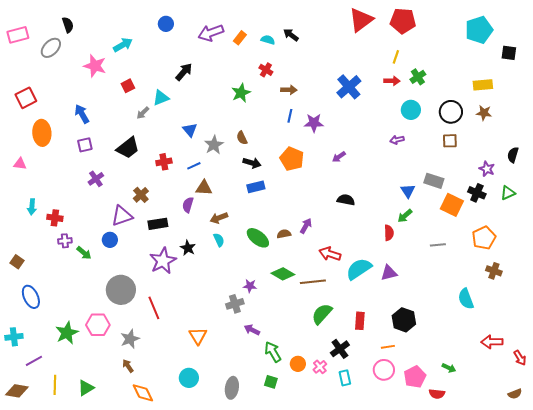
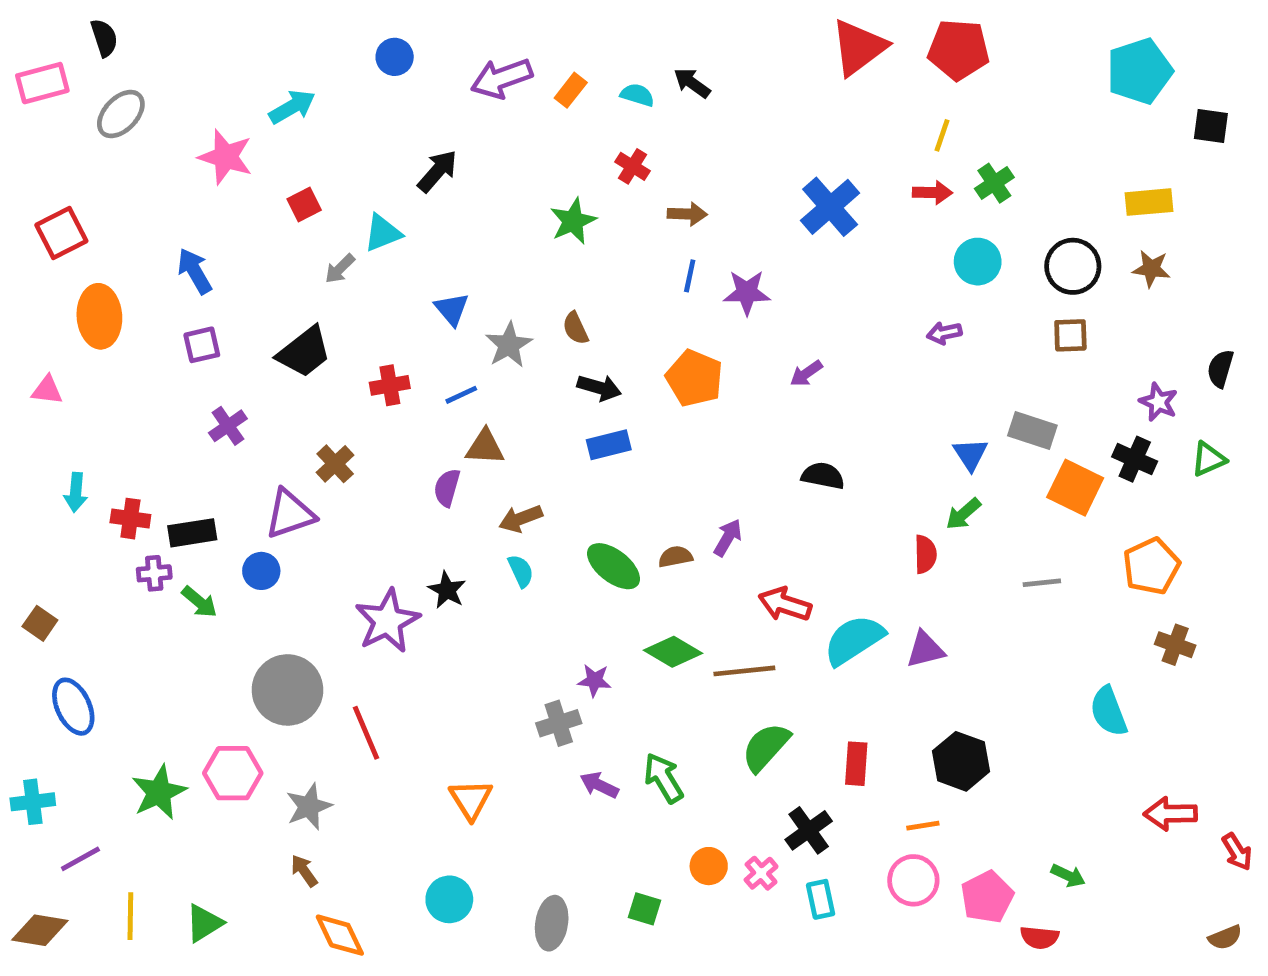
black semicircle: (68, 25) -> (104, 38), moved
black rectangle: (158, 224) -> (192, 533), moved
green arrow: (273, 352) -> (663, 778), moved

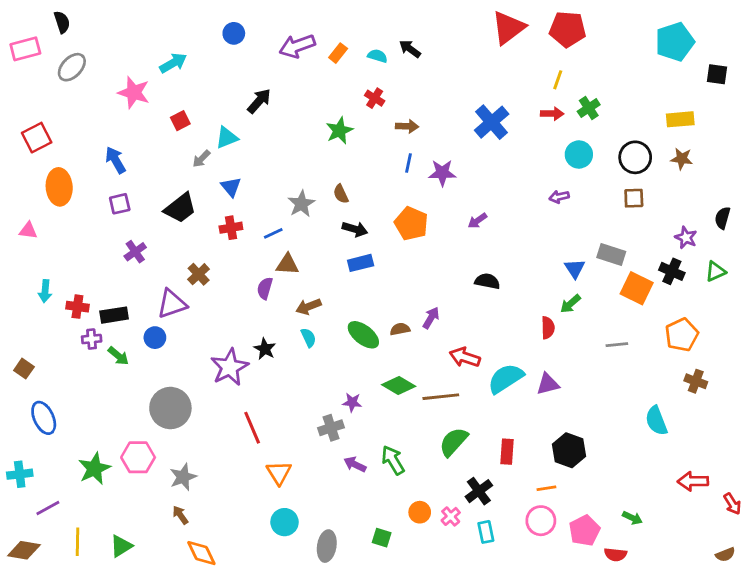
blue triangle: (452, 309) -> (231, 187), moved
red line: (366, 733) -> (252, 428), moved
cyan circle: (449, 899) -> (285, 522), moved

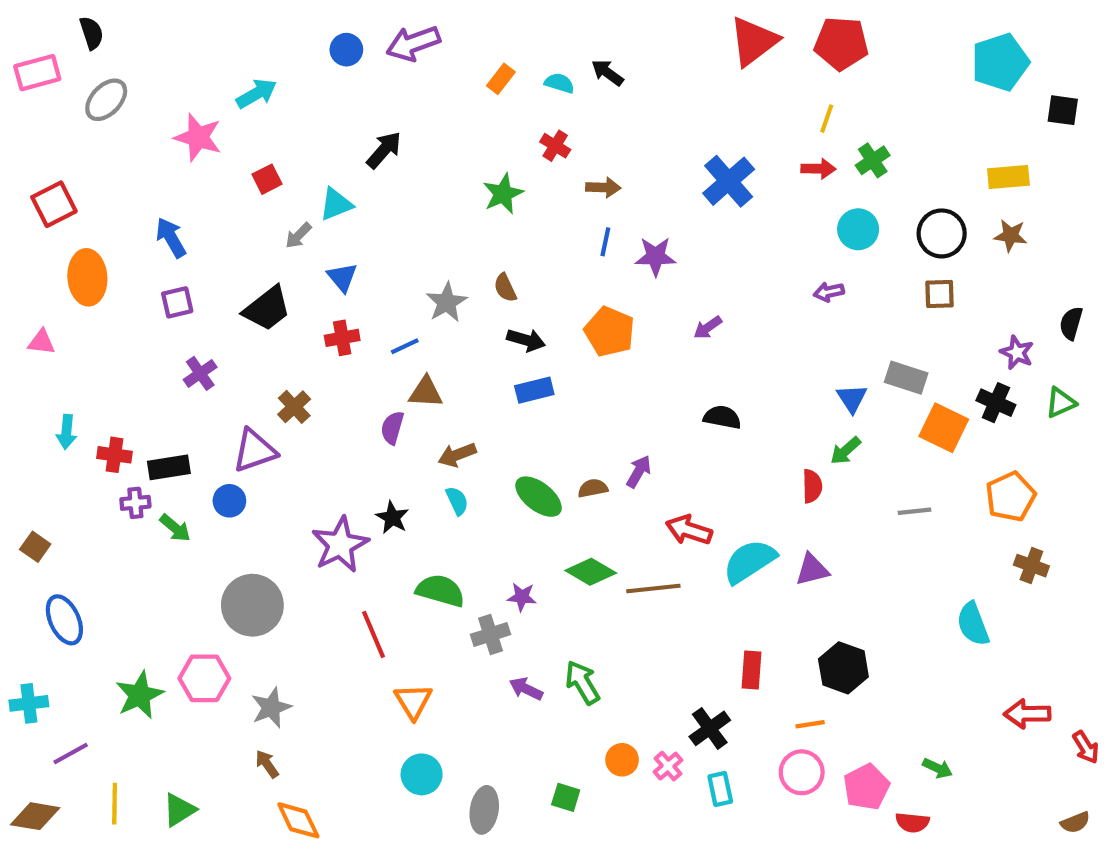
purple arrow: (297, 46) -> (413, 43), moved
green semicircle: (454, 442) -> (440, 591), moved, turned 64

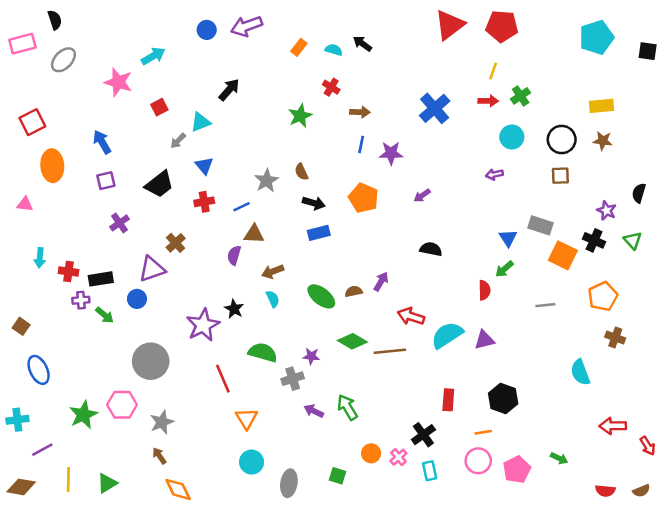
black square: (1063, 110) -> (648, 51), moved
green triangle: (1061, 403) -> (633, 240), turned -48
red semicircle: (912, 822) -> (605, 491), moved

